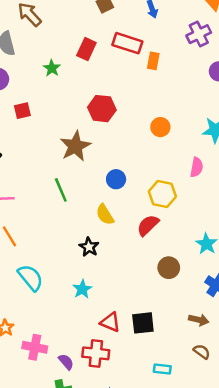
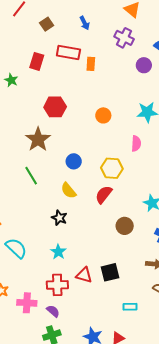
purple cross: (199, 34) -> (124, 38), turned -30
red cross: (96, 353) -> (57, 285), moved

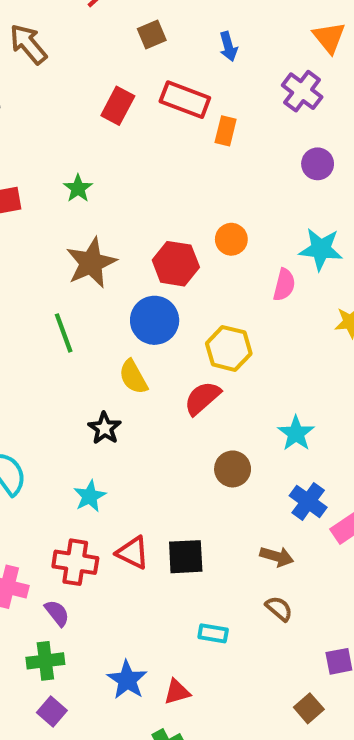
purple circle: (144, 65) -> (318, 164), moved
green star: (11, 80) -> (78, 188), moved
red hexagon: (55, 107) -> (176, 264), moved
pink semicircle: (136, 144) -> (284, 285), moved
blue circle: (74, 161) -> (155, 320), size x1.5

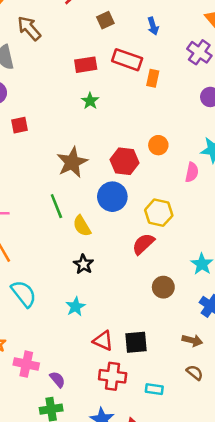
red rectangle: (118, 106) -> (86, 65), turned 55
green star: (78, 188) -> (90, 101), moved
yellow semicircle: (133, 377) -> (82, 226), moved
red cross: (75, 562) -> (113, 376), moved

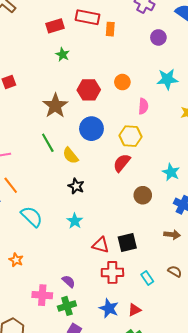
red hexagon: (124, 161) -> (89, 90), moved
pink semicircle: (192, 172) -> (143, 106), moved
pink cross: (26, 364) -> (42, 295), moved
brown semicircle: (195, 373) -> (175, 271), moved
cyan rectangle: (154, 389) -> (147, 278), turned 56

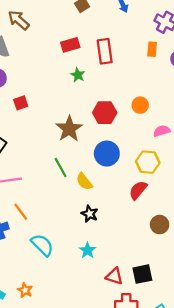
red rectangle: (87, 17) -> (105, 51), moved, turned 70
orange rectangle: (110, 29) -> (152, 49), moved
pink semicircle: (143, 106) -> (162, 131), turned -112

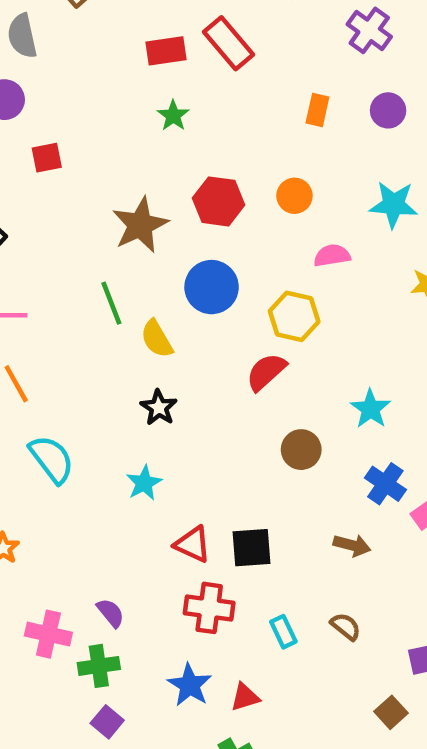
orange rectangle: (152, 49) -> (317, 110), moved
red rectangle: (105, 51) -> (229, 43), moved, turned -40

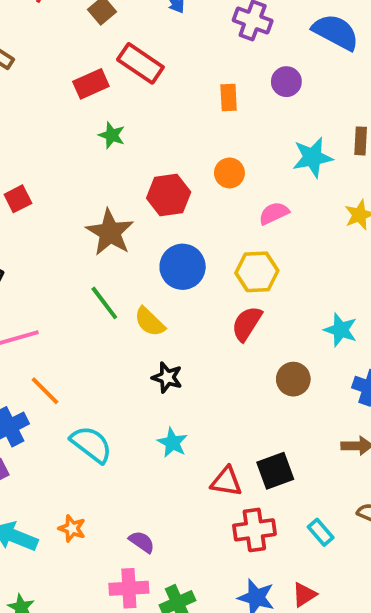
purple semicircle: (111, 613) -> (142, 542), moved

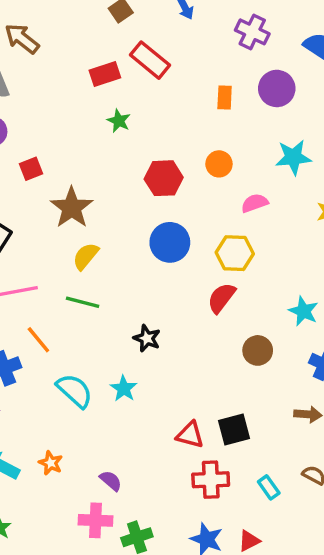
purple circle: (286, 82) -> (277, 88), size x1.4
brown star: (110, 232) -> (72, 208), moved
green line: (104, 303) -> (83, 302), moved, turned -44
yellow semicircle: (150, 322) -> (86, 256), moved, turned 80
cyan star: (172, 443) -> (124, 389), moved

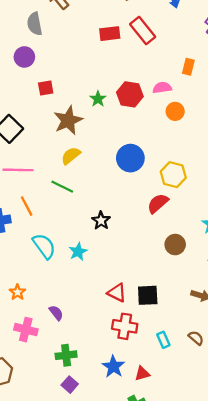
green star: (119, 121) -> (98, 99), moved
red hexagon: (164, 178) -> (130, 94), moved
pink semicircle: (255, 203) -> (162, 88), moved
pink cross: (95, 520) -> (26, 330), moved

